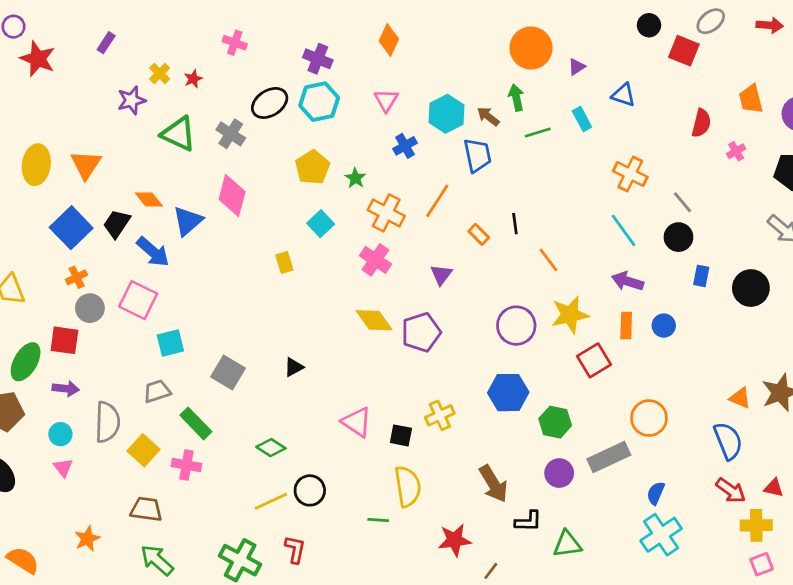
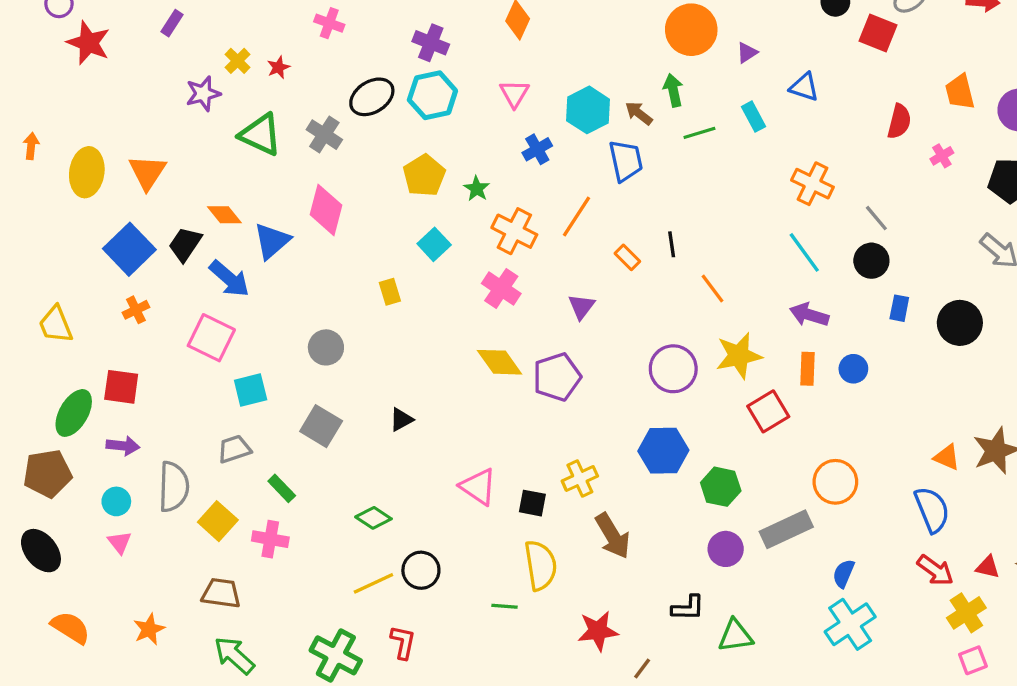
gray circle: (90, 308) -> (326, 347), moved
green rectangle: (196, 423) -> (282, 488), size x0.7
brown arrow: (493, 484) -> (613, 536), moved
yellow cross: (756, 525) -> (966, 613), turned -32
orange semicircle: (23, 560) -> (70, 628), moved

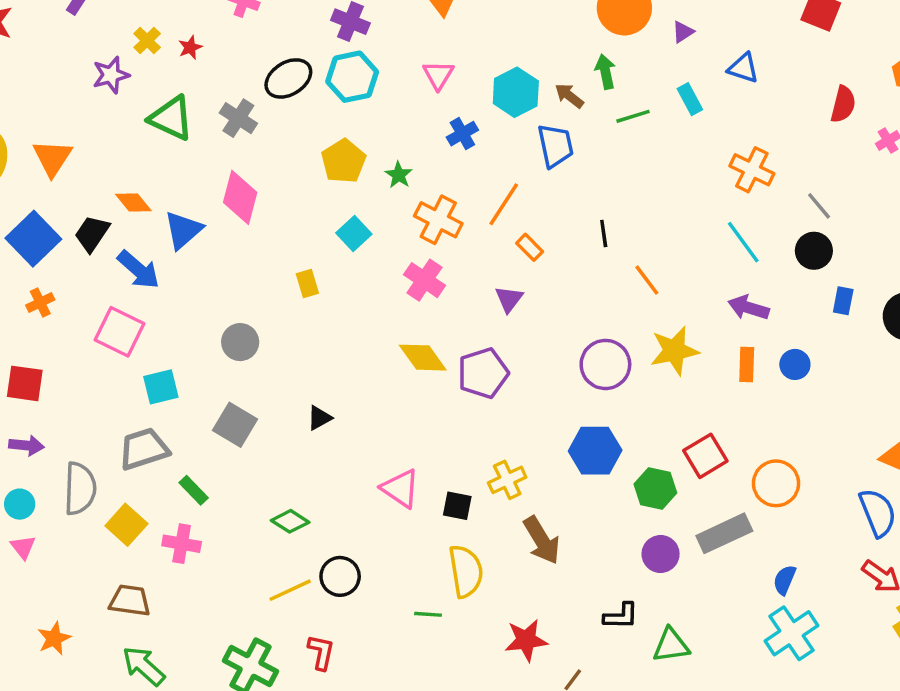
orange rectangle: (627, 257) -> (530, 247), moved
red square: (768, 411) -> (705, 456), moved
gray trapezoid: (234, 449) -> (144, 449), size x1.4

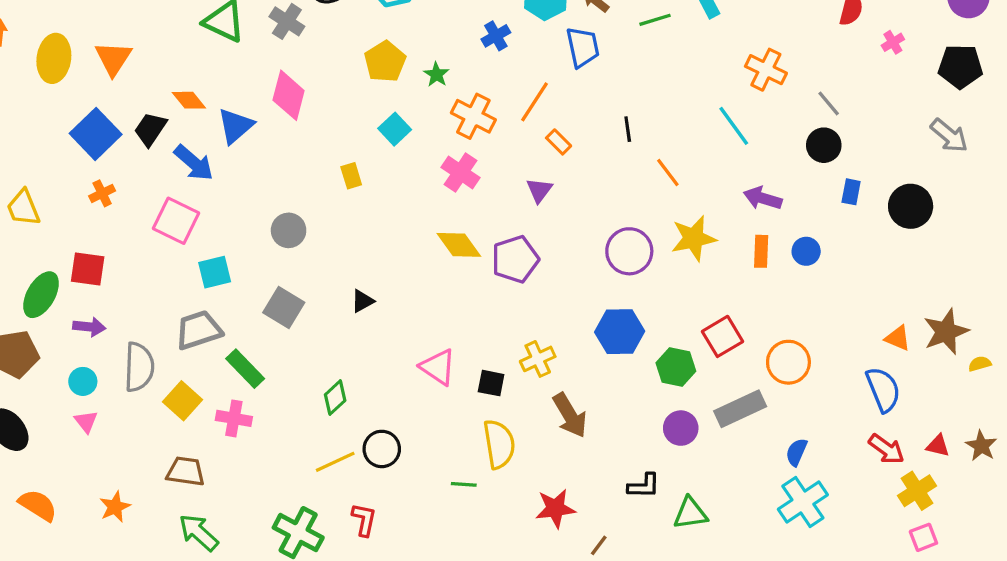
cyan line: (743, 242) -> (734, 126), moved
green rectangle: (194, 490) -> (245, 369), size x1.4
green diamond: (290, 521) -> (335, 398), turned -76

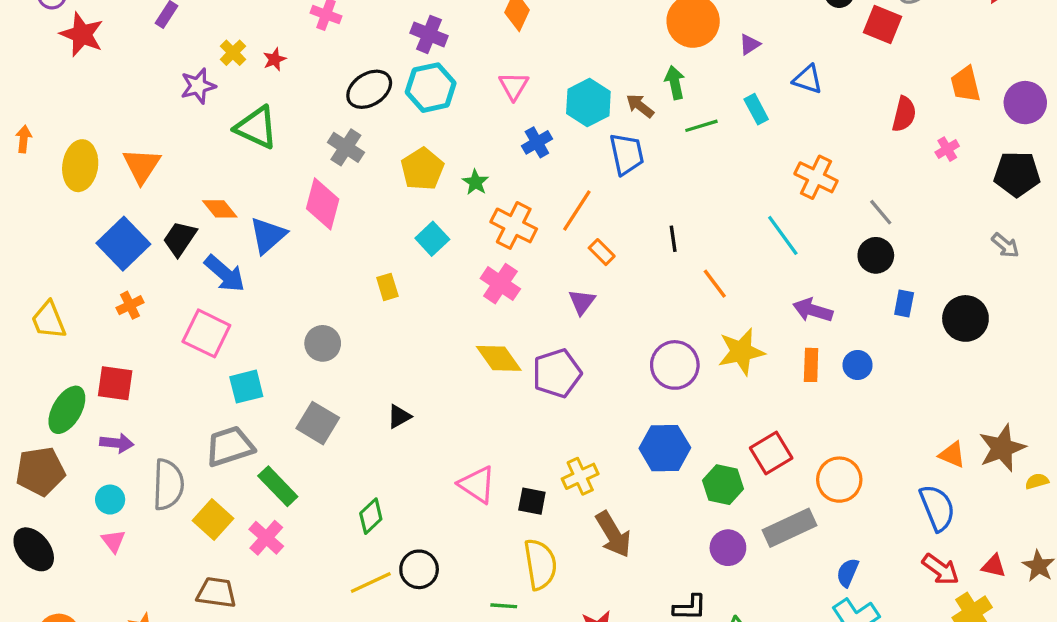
gray cross: (287, 21) -> (346, 147), moved
gray arrow: (949, 136) -> (1005, 245), size x0.7
pink cross: (234, 418) -> (266, 538), turned 32

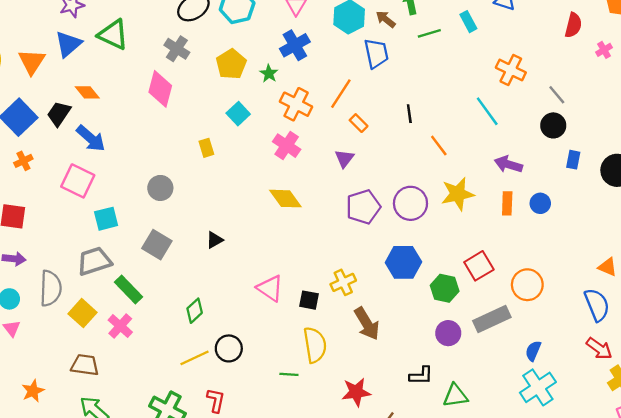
blue cross: (537, 142) -> (295, 45), moved, size x1.4
blue triangle: (268, 235) -> (68, 44), moved
purple pentagon: (557, 373) -> (363, 207), moved

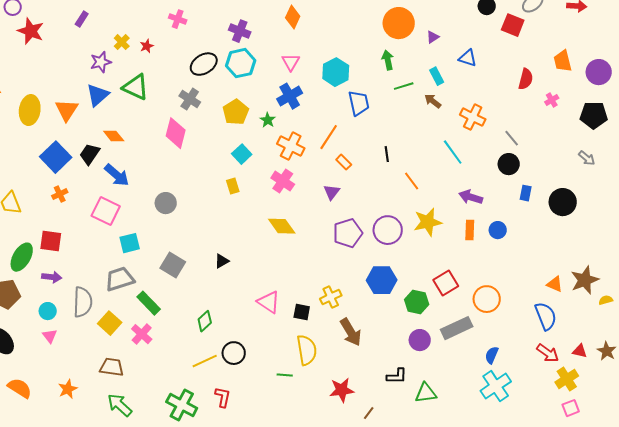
brown arrow: (386, 19) -> (433, 101), moved
yellow rectangle: (206, 148) -> (233, 186), moved
gray circle: (160, 188) -> (166, 203), moved

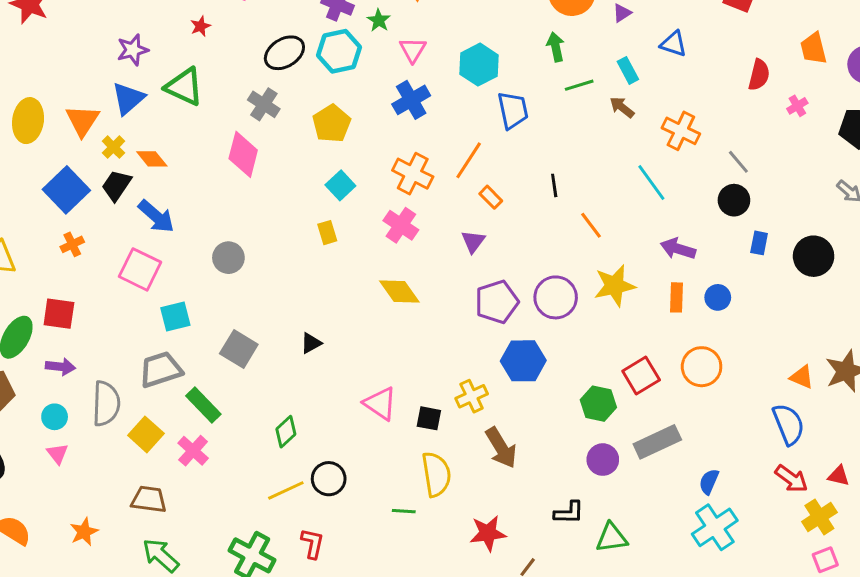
yellow cross: (122, 42) -> (113, 147), moved
green star: (268, 120) -> (379, 20), moved
blue hexagon: (382, 280) -> (523, 361), moved
orange circle: (487, 299) -> (702, 367), moved

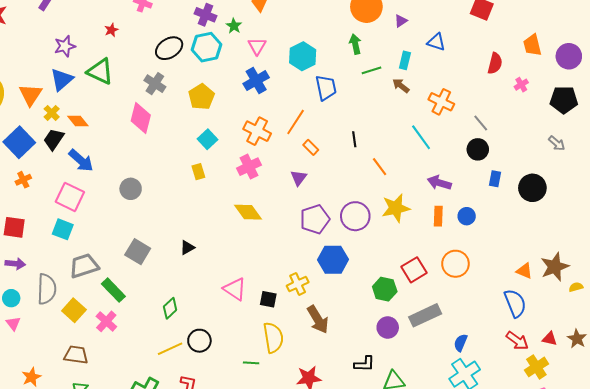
cyan rectangle: (628, 70) -> (405, 60), turned 42
pink cross: (401, 225) -> (249, 167), turned 30
cyan square: (175, 317) -> (63, 229), moved, turned 35

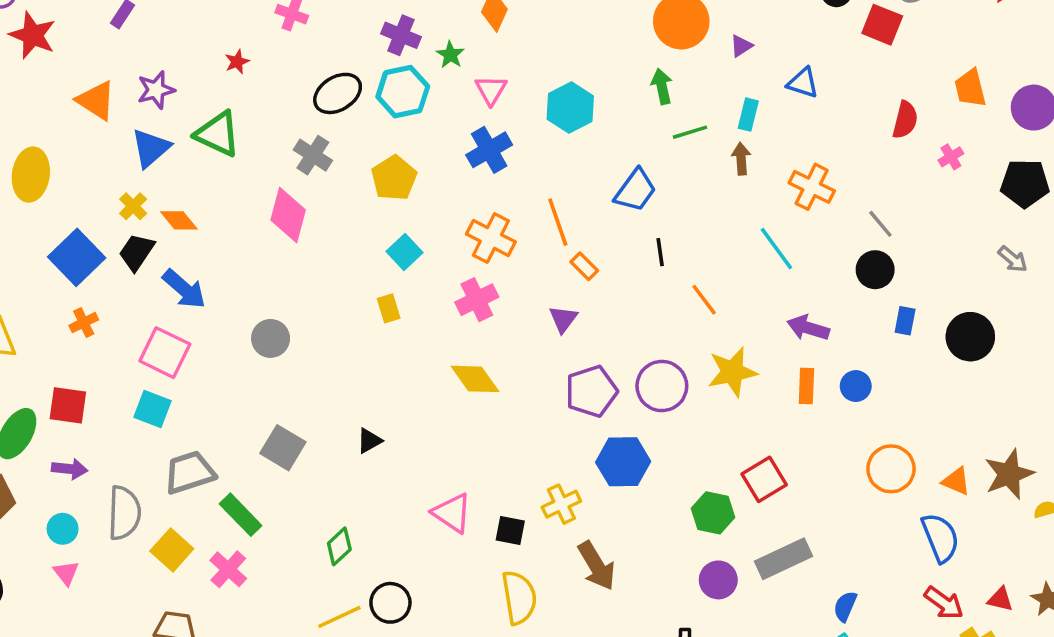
brown arrow: (401, 86) -> (741, 159), turned 48
blue trapezoid: (326, 88) -> (635, 190), moved, turned 48
orange triangle: (30, 95) -> (96, 100), moved, turned -30
orange line: (296, 122) -> (558, 222), turned -52
orange circle: (455, 264) -> (891, 469), moved

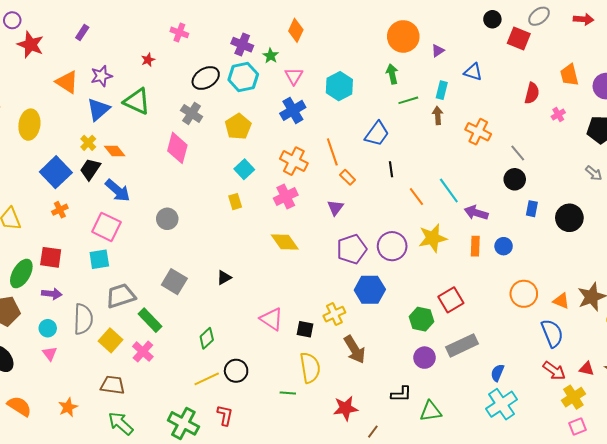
cyan line: (776, 249) -> (449, 190), moved
cyan square: (152, 409) -> (99, 259), turned -30

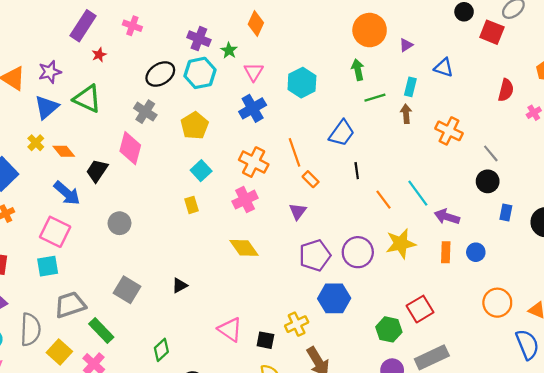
purple rectangle: (82, 32) -> (83, 26), moved, size x1.8
black trapezoid: (90, 169) -> (97, 171), moved

